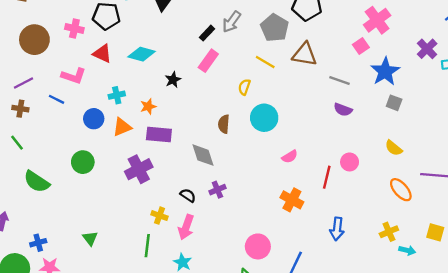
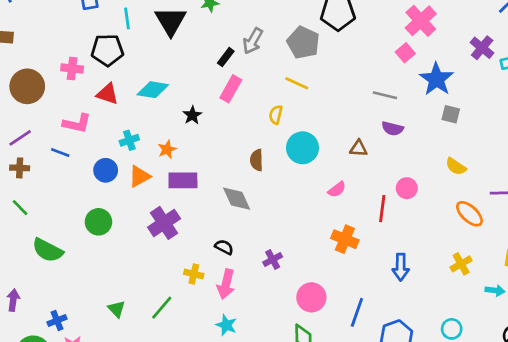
brown triangle: (305, 54) -> (358, 148), moved, size x0.6
purple cross: (217, 190) -> (273, 259), moved
green line: (147, 246) -> (162, 308), moved, turned 40
cyan arrow: (407, 250) -> (495, 290), moved

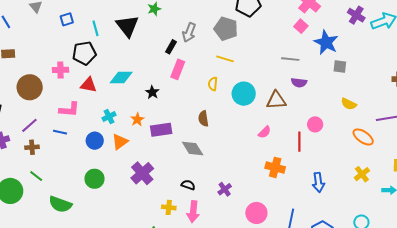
cyan circle: (302, 148) -> (244, 94), moved
brown triangle: (358, 148) -> (276, 100), size x1.5
purple rectangle: (183, 180) -> (161, 130), moved

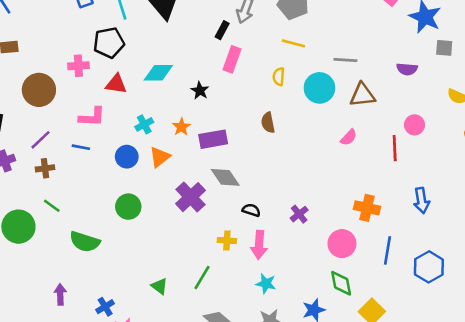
gray line: (290, 59) -> (345, 60), moved
purple semicircle: (299, 83) -> (407, 69), moved
gray diamond: (193, 148) -> (225, 177), moved
orange cross: (275, 167) -> (367, 208), moved

